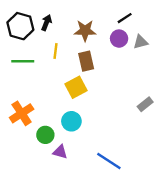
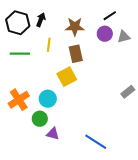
cyan circle: (71, 121) -> (48, 99), moved

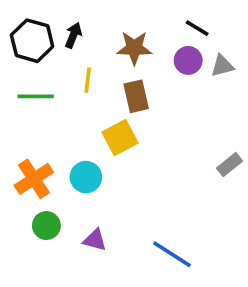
black line: (110, 16) -> (197, 28), turned 64
green circle: (40, 119) -> (46, 226), moved

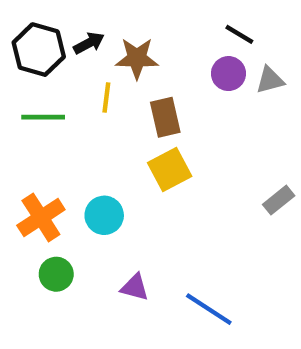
black arrow: (73, 35) -> (89, 43), turned 40
brown star: (134, 48) -> (137, 58), moved
yellow square: (120, 138) -> (170, 170), moved
purple triangle: (95, 240) -> (135, 287), moved

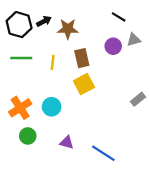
purple circle: (228, 74) -> (113, 46), moved
yellow line: (106, 98) -> (53, 62), moved

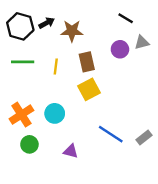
gray rectangle: (138, 99) -> (144, 137), moved
blue line: (103, 153) -> (111, 134), moved

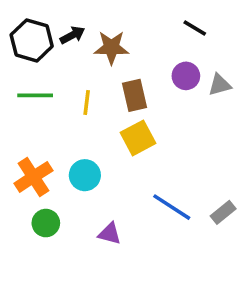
gray triangle: (142, 42) -> (220, 85), moved

